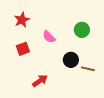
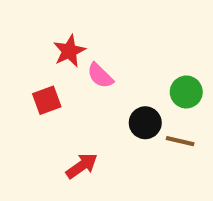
red star: (22, 20) -> (69, 51), moved
green circle: (82, 30) -> (186, 92), moved

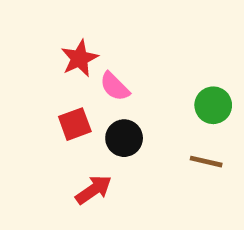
red square: (47, 100) -> (75, 124), moved
black circle: (145, 123) -> (124, 138), moved

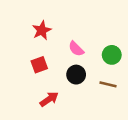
pink semicircle: (115, 86) -> (76, 49), moved
black circle: (124, 138) -> (76, 75), moved

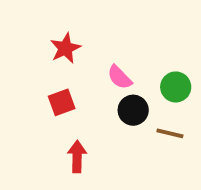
black circle: (76, 75) -> (133, 110), moved
red arrow: (49, 99) -> (77, 157), turned -54

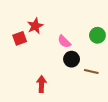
green circle: (176, 87) -> (97, 35), moved
red square: (62, 102) -> (20, 38), moved

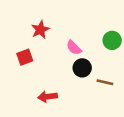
red square: (20, 38) -> (25, 57), moved
red arrow: (41, 84) -> (47, 97), turned -98

